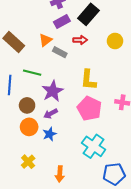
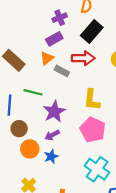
purple rectangle: (62, 22) -> (54, 39), moved
red arrow: (80, 40) -> (83, 58), size x1.5
brown circle: (27, 105) -> (19, 129), moved

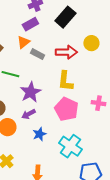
red arrow: (83, 58) -> (66, 52), moved
blue star: (51, 156) -> (39, 134), moved

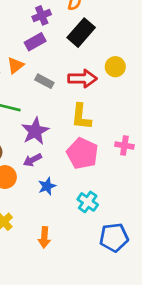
orange triangle: (23, 42) -> (15, 65), moved
cyan cross: (70, 146) -> (88, 202), size x0.7

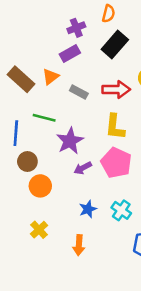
purple arrow: (33, 160) -> (83, 168), moved
blue star: (47, 186) -> (88, 209), moved

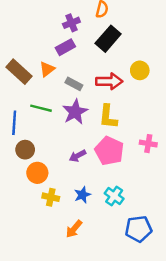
purple star: (70, 141) -> (75, 112), moved
yellow cross: (39, 230) -> (51, 197), moved, turned -35
orange arrow: (79, 245) -> (74, 229), turned 36

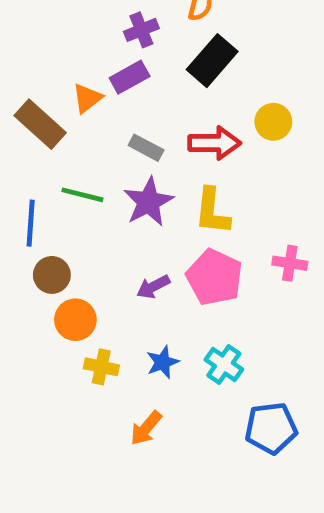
orange triangle: (47, 69) -> (87, 98), moved

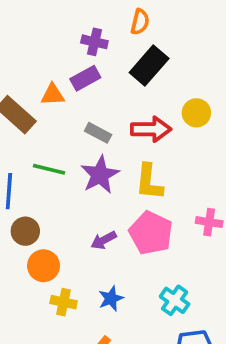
purple cross: (141, 30) -> (94, 42), turned 35
orange triangle: (87, 98) -> (53, 95), turned 35
cyan cross: (224, 364) -> (175, 300), moved

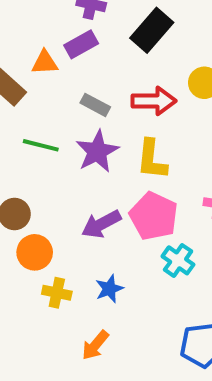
purple arrow: (104, 240) -> (101, 224), size x1.4
cyan cross: (175, 300) -> (178, 260), moved

